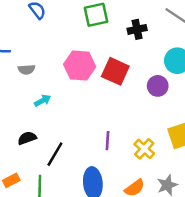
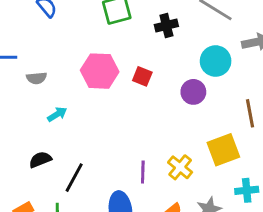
red square: (115, 71) -> (142, 76), size x0.6
purple line: (107, 141) -> (143, 172), moved

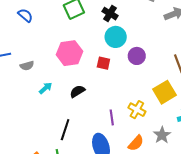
black cross: (166, 26) -> (110, 14), turned -35
cyan circle: (216, 61) -> (116, 37), moved
red square: (142, 76) -> (103, 63), moved
black semicircle: (40, 160) -> (77, 91), moved

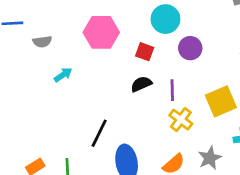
black semicircle: (77, 91) -> (141, 84), moved
purple line: (112, 117) -> (172, 90), moved
black line: (65, 130) -> (99, 133), moved

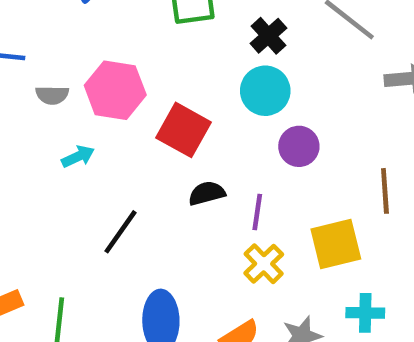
pink hexagon: (101, 32) -> (115, 90), moved
red square: (145, 52) -> (183, 130), moved, size x1.6
black line: (99, 133) -> (120, 232), moved

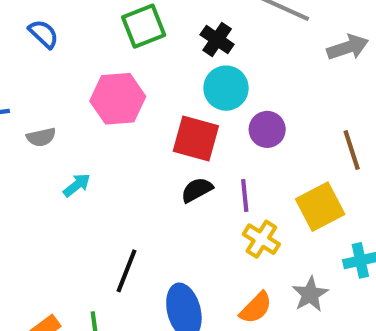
pink hexagon: (115, 90) -> (118, 99), moved
red square: (183, 130) -> (196, 138), moved
black line: (120, 232) -> (126, 271), moved

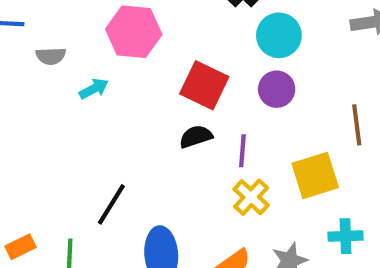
cyan circle: (226, 88) -> (279, 35), moved
cyan arrow: (77, 185) -> (94, 89), moved

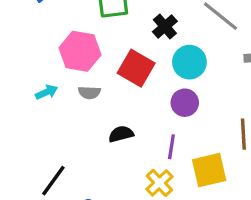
gray semicircle: (51, 56) -> (89, 93), moved
red square: (204, 85) -> (136, 68), moved
purple line: (242, 151) -> (171, 147), moved

